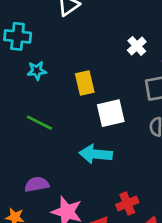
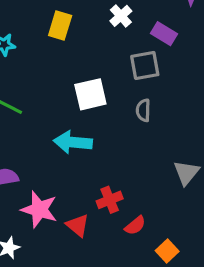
yellow rectangle: (85, 83) -> (60, 26), moved, turned 30

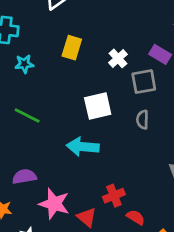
white cross: (121, 16) -> (118, 58), moved
red semicircle: (135, 225) -> (136, 217), turned -108

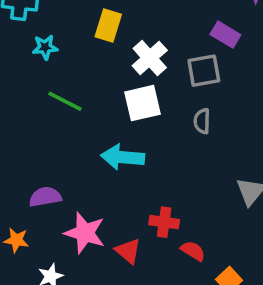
white cross: (118, 58) -> (150, 58), moved, size x1.4
green line: (27, 115) -> (65, 101), moved
red cross: (114, 196) -> (164, 222), turned 30

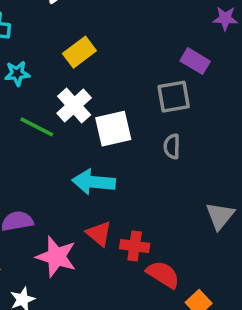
yellow rectangle: (108, 26) -> (79, 52), turned 36
white cross: (150, 58) -> (74, 106), moved
red triangle: (128, 251) -> (99, 234), moved
red semicircle: (193, 251) -> (163, 274), size x1.4

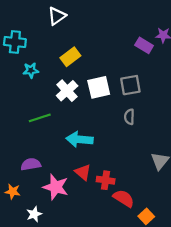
purple rectangle: (195, 61) -> (144, 45), moved
green line: (37, 127) -> (40, 118), moved, turned -45
white square: (113, 129) -> (99, 87), moved

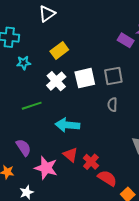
purple semicircle: (31, 164) -> (24, 147), turned 66
red cross: (106, 180) -> (91, 162), turned 35

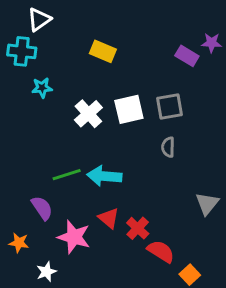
white triangle: (47, 14) -> (39, 20), moved
yellow rectangle: (59, 51) -> (103, 51), moved, turned 60
green line: (32, 106) -> (67, 175), moved

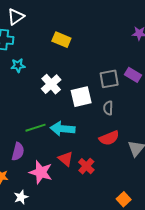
purple rectangle: (187, 56) -> (133, 75), moved
white square: (129, 109) -> (81, 97), moved
purple semicircle: (42, 208) -> (18, 152), turned 48
red semicircle: (161, 251) -> (109, 138), moved, turned 126

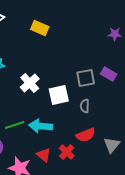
yellow rectangle: (61, 40) -> (40, 28), moved
red cross: (86, 166) -> (67, 152), moved

